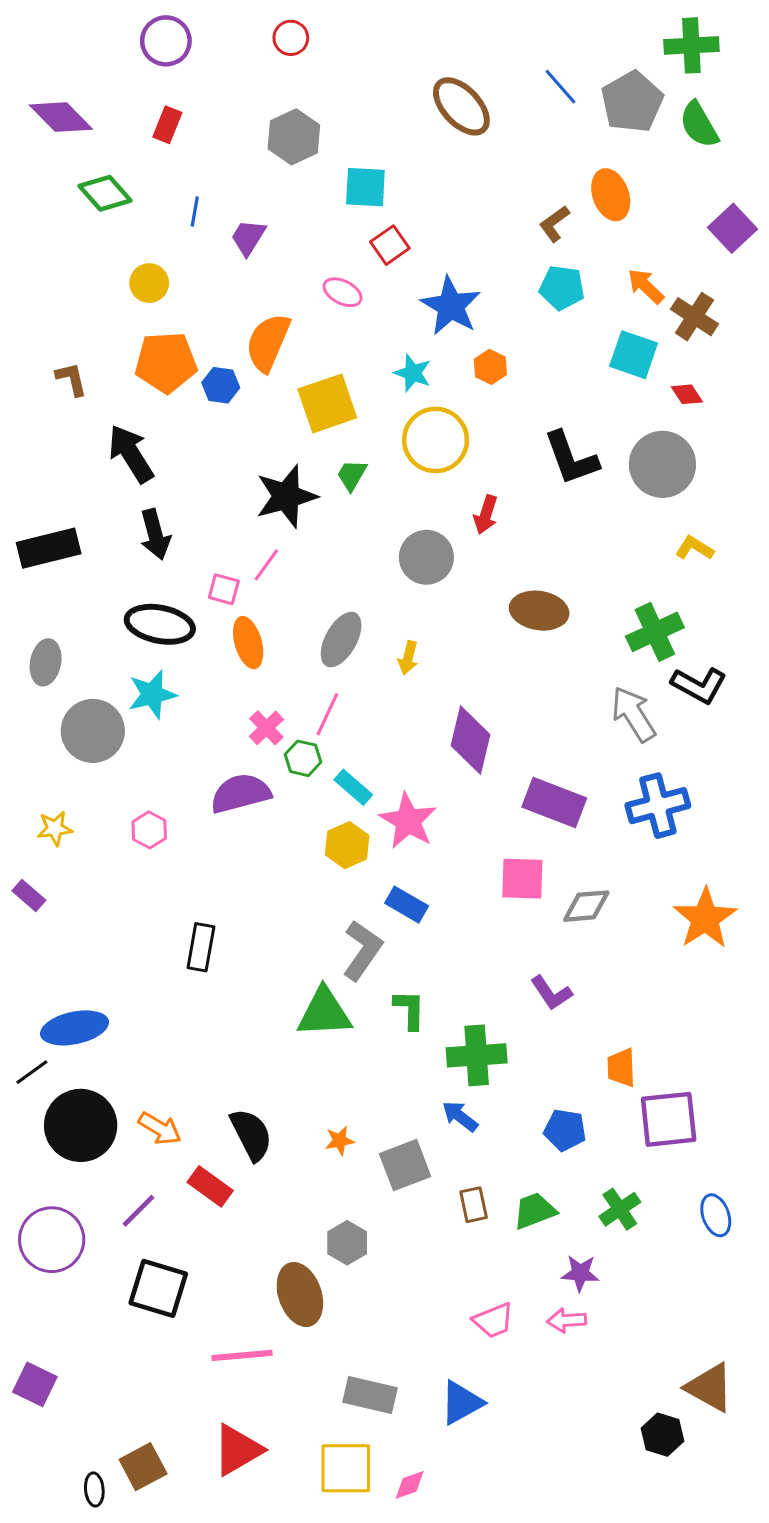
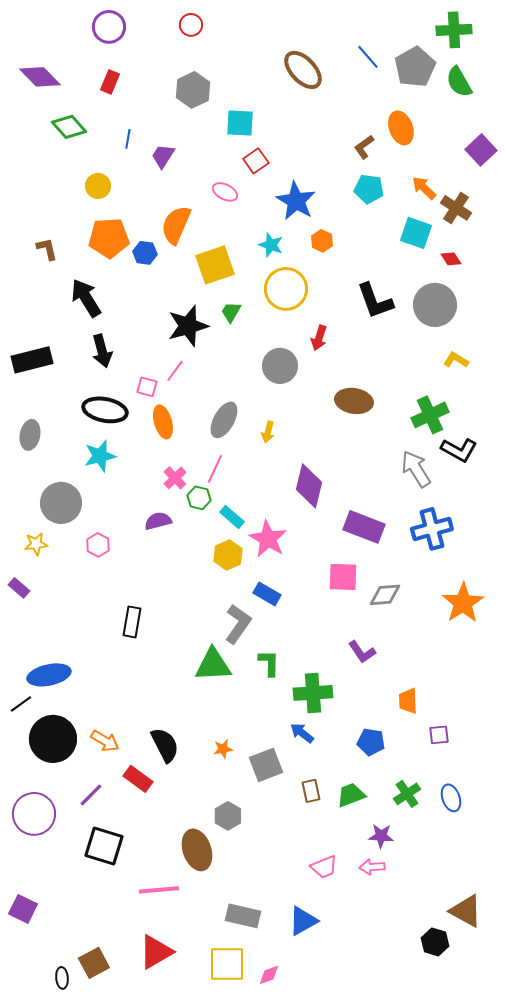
gray circle: (93, 731) -> (61, 503), moved
purple semicircle: (241, 793) -> (158, 521), size x0.7
purple square: (669, 1119) -> (439, 735), size x0.5
blue ellipse: (716, 1215) -> (451, 798), moved

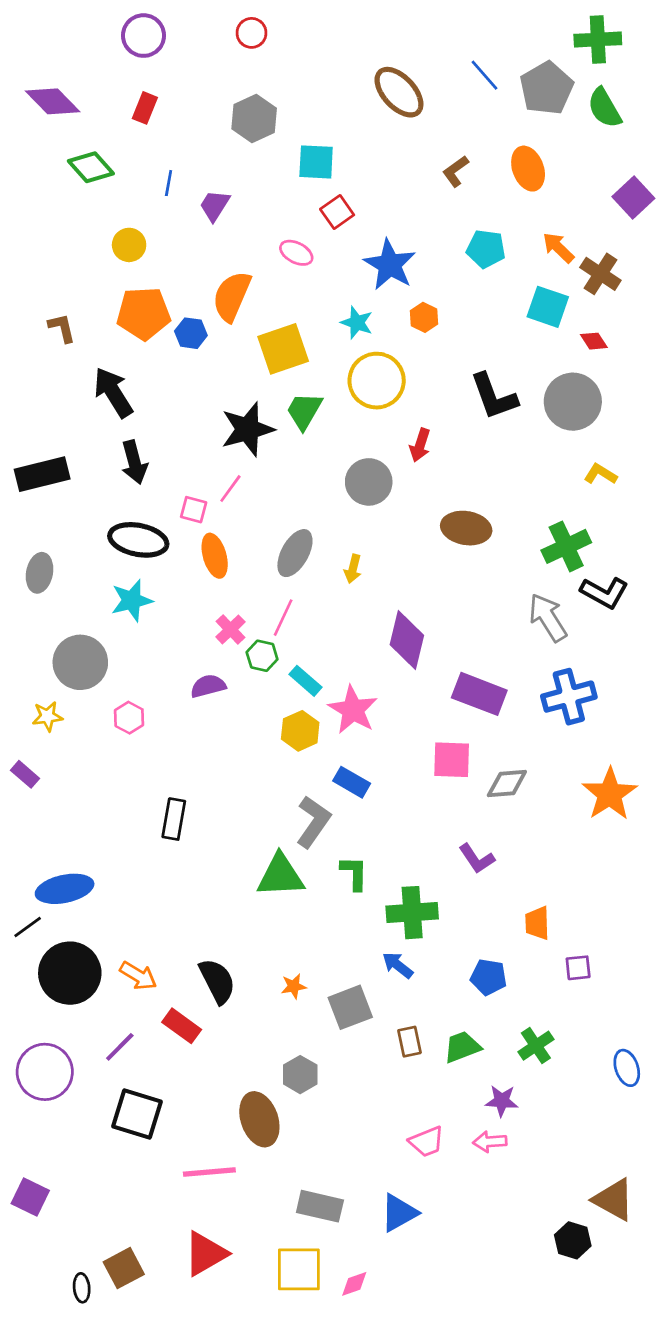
brown L-shape: (364, 147) -> (456, 171), moved
green trapezoid: (231, 312) -> (304, 411), size x1.4
blue ellipse: (451, 798) -> (627, 1068), moved

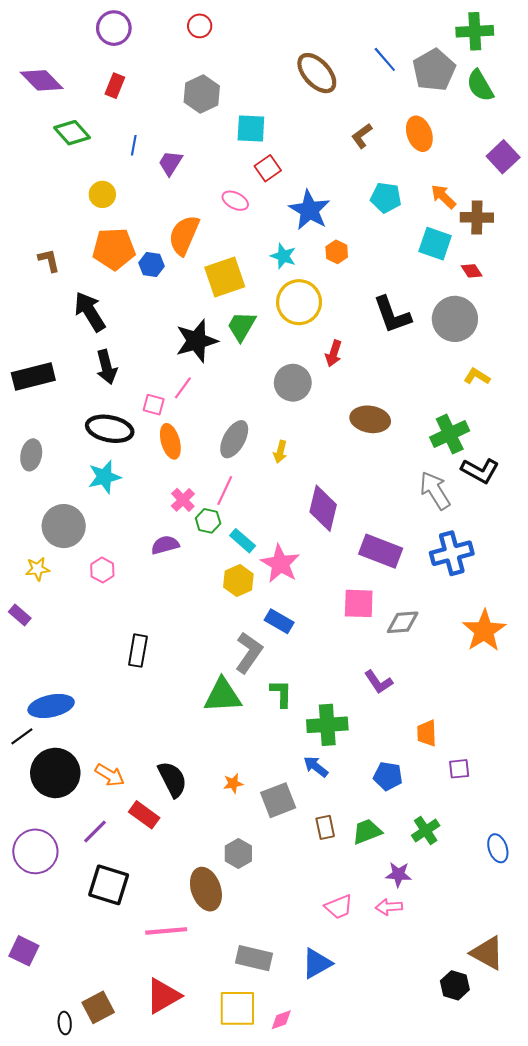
brown cross: (600, 274) -> (477, 217), turned -32

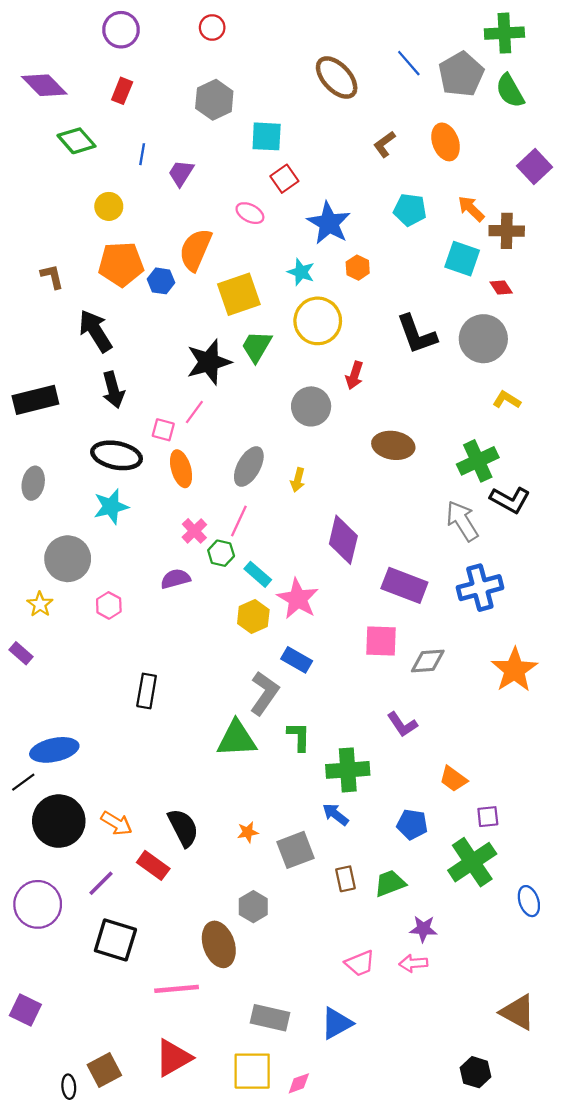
yellow star: (37, 569) -> (40, 604), turned -30
orange trapezoid: (427, 733) -> (453, 779), turned -52
green cross: (426, 830) -> (472, 862), moved, size x1.6
black hexagon: (455, 985) -> (476, 1072), moved

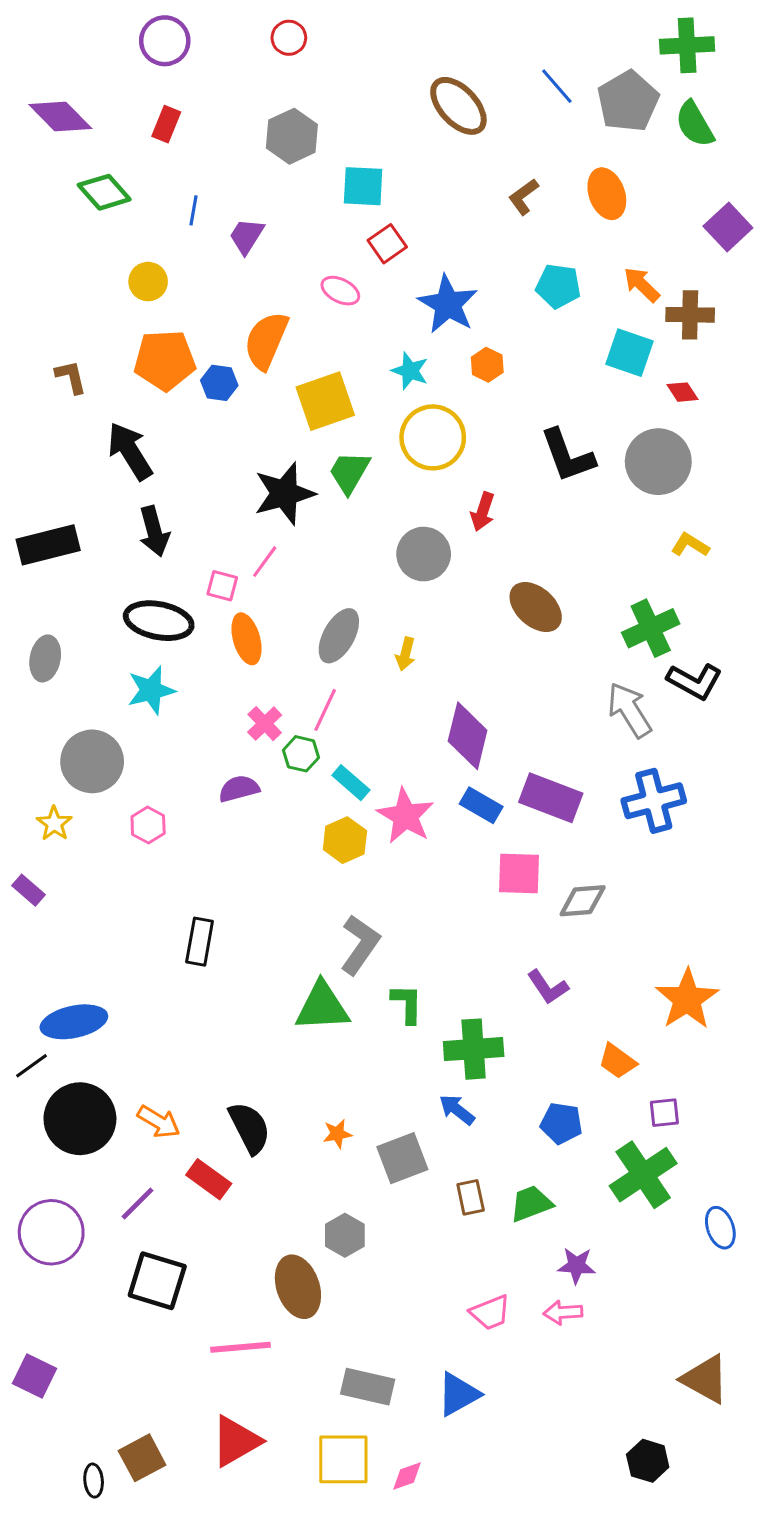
brown ellipse: (393, 445) -> (536, 607), turned 33
blue rectangle: (297, 660) -> (481, 805), moved
orange star: (514, 670) -> (687, 999), moved

